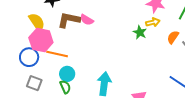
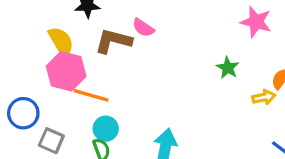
pink semicircle: (87, 20) -> (143, 28), moved
yellow arrow: (153, 22) -> (264, 97), moved
blue circle: (29, 57) -> (23, 113), moved

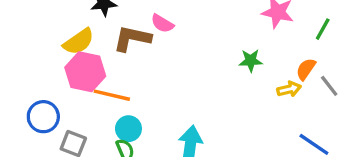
yellow semicircle: (61, 42) -> (79, 42), turned 88
green star: (228, 68) -> (251, 61), turned -30

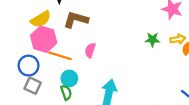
pink semicircle: (162, 23) -> (90, 50), moved, turned 72
yellow arrow: (289, 89) -> (178, 39), moved
blue circle: (43, 117) -> (29, 66), moved

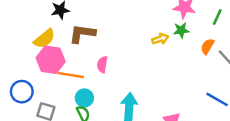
yellow arrow: (178, 39) -> (160, 39), moved
green star: (152, 40) -> (181, 30), moved
blue circle: (29, 66) -> (22, 92), moved

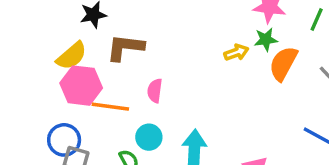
orange semicircle: (207, 46) -> (283, 63), moved, size x1.5
blue circle: (22, 92) -> (64, 140), moved
cyan circle: (84, 98) -> (149, 137), moved

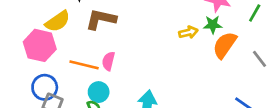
pink hexagon: (81, 86) -> (40, 45), moved
pink semicircle: (155, 91) -> (108, 61), moved
cyan circle: (149, 137) -> (99, 92), moved

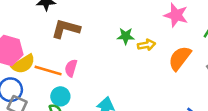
yellow semicircle: (58, 21) -> (23, 64), moved
green star: (213, 25) -> (126, 36), moved

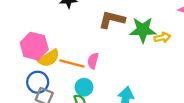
brown L-shape: (66, 29) -> (112, 20), moved
green star: (126, 36) -> (143, 30), size x1.6

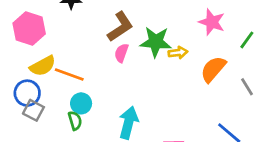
brown L-shape: (112, 20) -> (120, 27), turned 128
pink hexagon: (34, 46) -> (29, 29), moved
pink semicircle: (93, 61) -> (121, 53), moved

